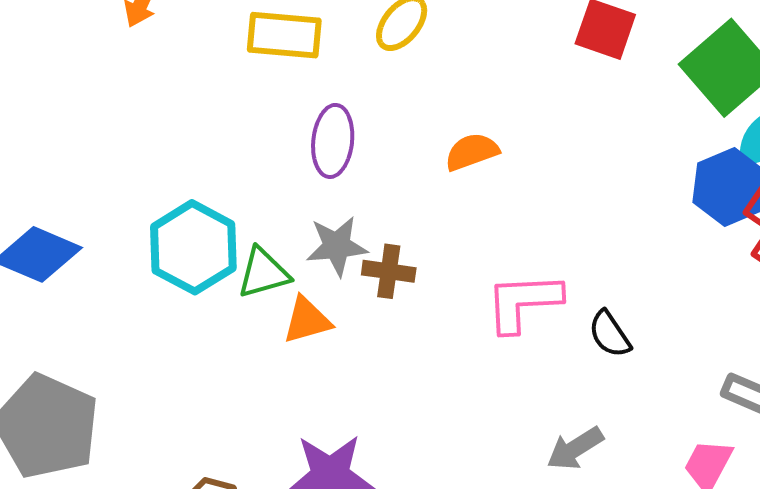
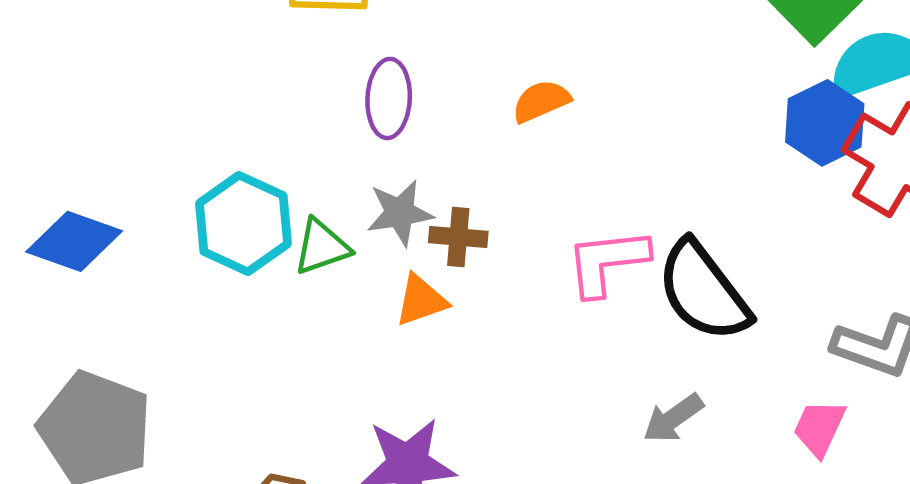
orange triangle: (307, 320) -> (421, 300), moved
black semicircle: (610, 334) -> (703, 291), size x2.0

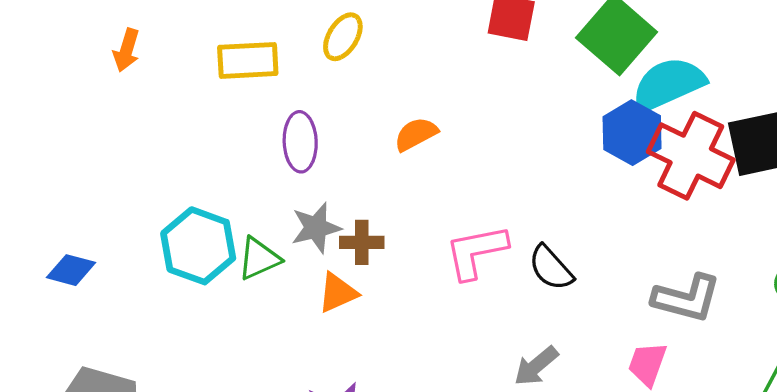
blue diamond: (74, 241) -> (71, 270), size x0.7
black semicircle: (703, 291) -> (551, 268), size x0.6

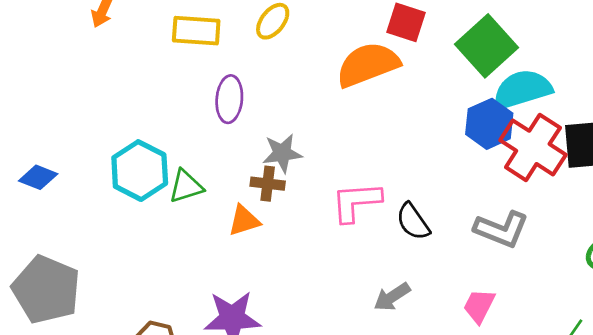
orange semicircle: (416, 134) -> (368, 65), moved, size x1.8
gray star: (316, 228) -> (282, 153), moved
gray L-shape: (687, 298) -> (501, 229), moved

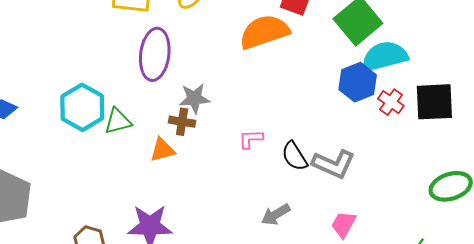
purple ellipse: (229, 99) -> (155, 54), size x1.4
red cross: (533, 147) -> (391, 102), size x0.5
pink L-shape: (356, 202) -> (251, 139), size x0.6
gray L-shape: (501, 229) -> (334, 164), moved

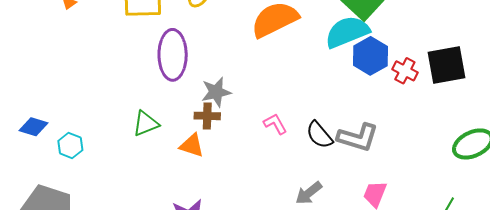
cyan semicircle: (384, 56) -> (347, 32), moved
cyan hexagon: (82, 107) -> (70, 145), moved, size x0.6
pink L-shape: (251, 139) -> (275, 124), turned 70
orange triangle: (162, 150) -> (192, 145), turned 40

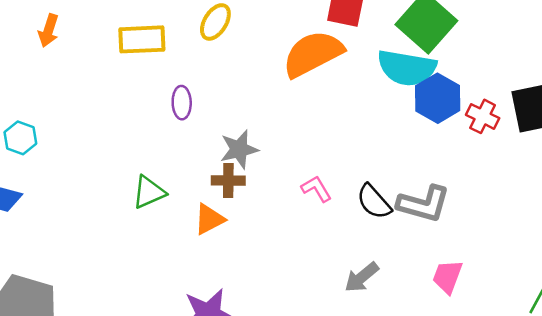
cyan semicircle: (347, 32) -> (407, 68), turned -147
purple ellipse: (173, 55) -> (182, 103), size x0.5
cyan hexagon: (70, 145) -> (20, 138), moved
orange triangle: (192, 145) -> (209, 219), turned -44

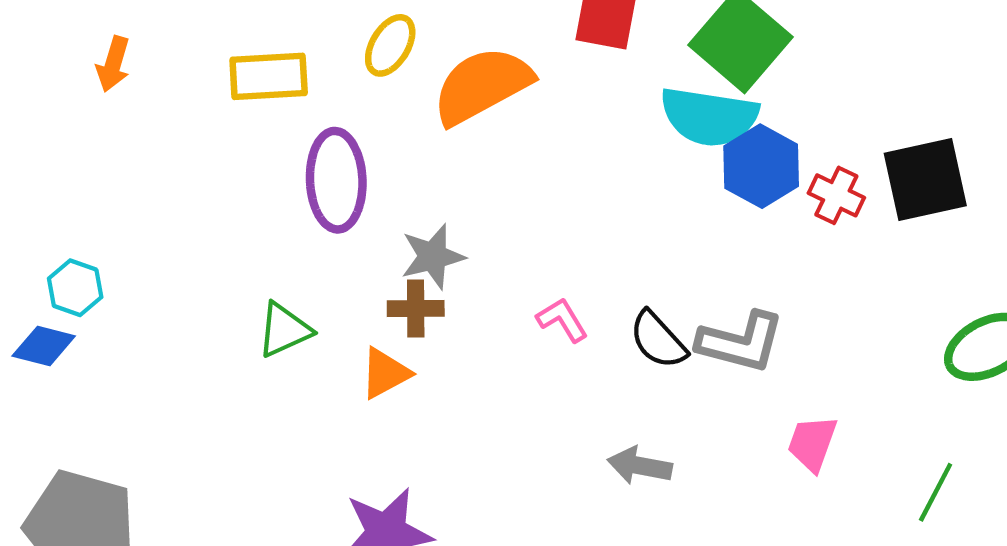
orange semicircle: (313, 54) -> (482, 85), moved
purple ellipse: (182, 103) -> (336, 180), size x1.8
cyan hexagon: (20, 138) -> (75, 288), moved
gray arrow: (362, 277) -> (640, 466), turned 51
pink trapezoid: (447, 277) -> (812, 443), moved

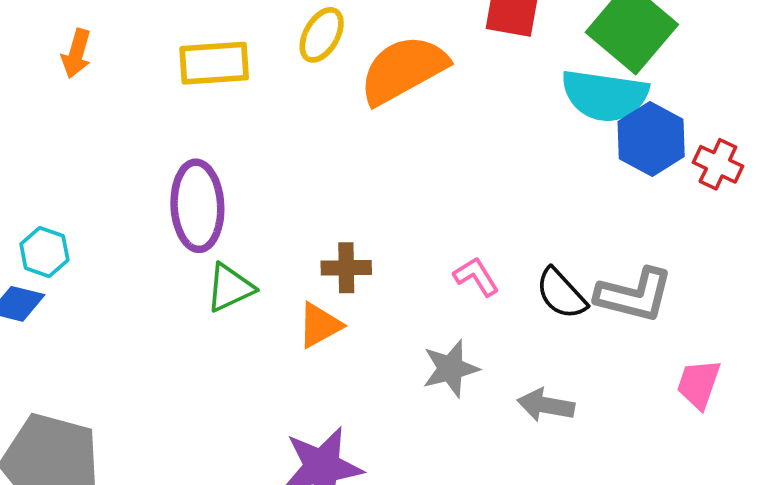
purple ellipse: (336, 180) -> (197, 206), moved
gray star: (433, 256) -> (451, 369), moved

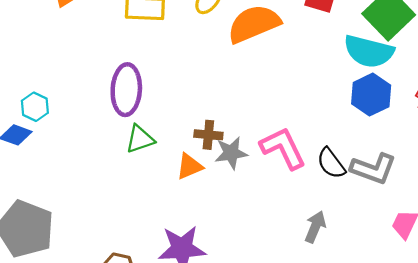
blue hexagon: (651, 139) -> (371, 95), moved
pink L-shape: (476, 277) -> (283, 148), size x1.8
gray star: (451, 369) -> (231, 153), moved
gray arrow: (546, 405) -> (315, 227), turned 96

